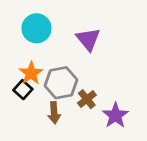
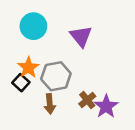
brown cross: (87, 99) -> (87, 100), moved

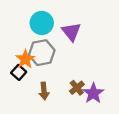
cyan circle: (33, 26) -> (42, 23), moved
gray hexagon: (56, 76) -> (42, 53), moved

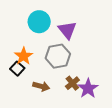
gray hexagon: (42, 53) -> (58, 56), moved
brown arrow: (44, 91) -> (41, 86), turned -70

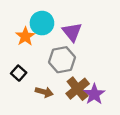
orange star: (24, 56) -> (25, 36), moved
brown cross: (72, 83) -> (78, 89), size x1.5

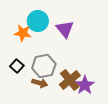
orange star: (25, 36) -> (23, 33), turned -30
gray hexagon: (62, 60) -> (44, 66), moved

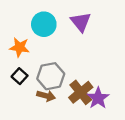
purple triangle: (65, 29) -> (81, 22), moved
orange star: (23, 33) -> (20, 47), moved

